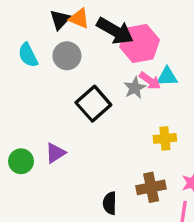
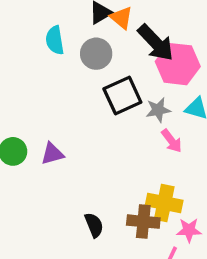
pink arrow: (150, 81) -> (172, 141), moved
black square: (93, 104) -> (122, 96), moved
yellow cross: (165, 138) -> (164, 203), moved, size x1.4
black semicircle: (110, 203) -> (94, 225), turned 140

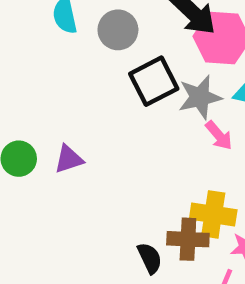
gray star: (158, 110) -> (200, 97), size x1.4
black semicircle: (94, 225) -> (150, 258), moved

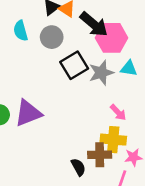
pink arrow: (219, 135) -> (118, 112), moved
purple triangle: (69, 159) -> (28, 113), size x1.6

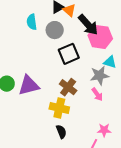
gray star: (101, 73) -> (100, 75), moved
yellow cross: (113, 140) -> (59, 108), moved
brown cross: (100, 155) -> (68, 87), moved, turned 30

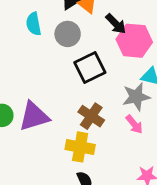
black arrow: (88, 25) -> (116, 24), size x0.7

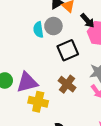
cyan semicircle: (34, 24) -> (38, 30), moved
yellow cross: (80, 147) -> (38, 102), moved

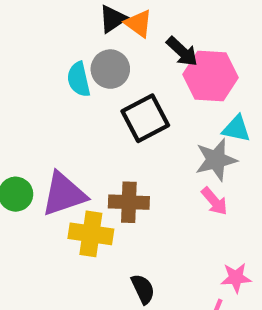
brown cross: (67, 84) -> (129, 202), moved, turned -30

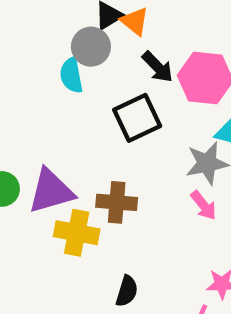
black arrow: (182, 51) -> (158, 67), moved
gray circle: (110, 69) -> (91, 47), moved
black semicircle: (143, 289) -> (127, 291), turned 40

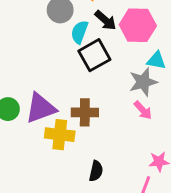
cyan semicircle: (71, 75) -> (80, 32), moved, turned 35

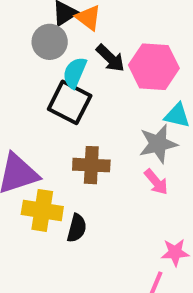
black square: (94, 55) -> (70, 102), moved, turned -36
brown cross: (85, 112) -> (91, 165), moved
black semicircle: (96, 171) -> (77, 228), moved

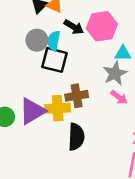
gray circle: (50, 42) -> (37, 40), moved
yellow cross: (42, 210) -> (58, 108), moved
black semicircle: (77, 228) -> (76, 137), size x1.5

